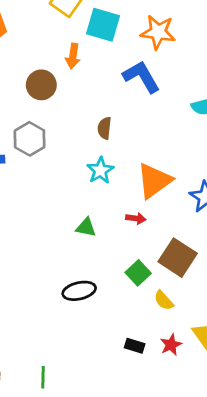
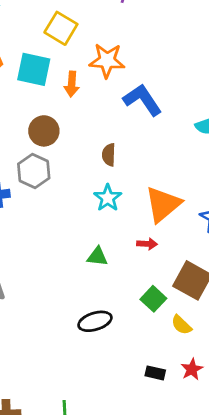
cyan square: (103, 25) -> (34, 69), moved
orange star: (158, 32) -> (107, 61), moved
brown circle: (41, 85) -> (44, 131), moved

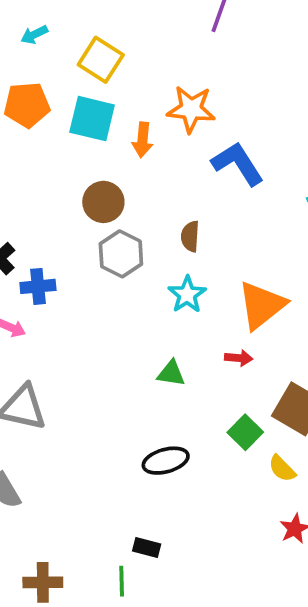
yellow square: (61, 28) -> (101, 60), moved
gray hexagon: (34, 171) -> (121, 254), moved
black rectangle: (155, 373) -> (147, 548), moved

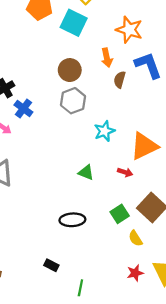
orange arrow: (143, 140) -> (107, 58), moved, turned -30
brown semicircle: (190, 236) -> (120, 80), moved
blue cross: (38, 286) -> (23, 108), turned 30
green line: (122, 581) -> (80, 288), moved

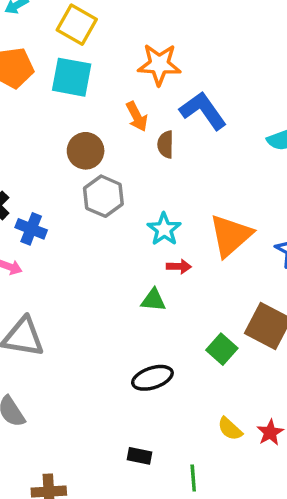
red arrow: (125, 172) -> (179, 266), moved
yellow semicircle: (135, 238) -> (230, 429), moved

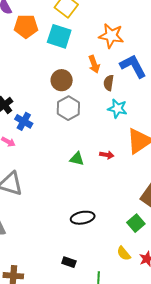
cyan star: (164, 229) -> (117, 109), moved, turned -30
green triangle: (153, 300) -> (77, 159), moved
green square: (222, 349) -> (136, 223), moved

